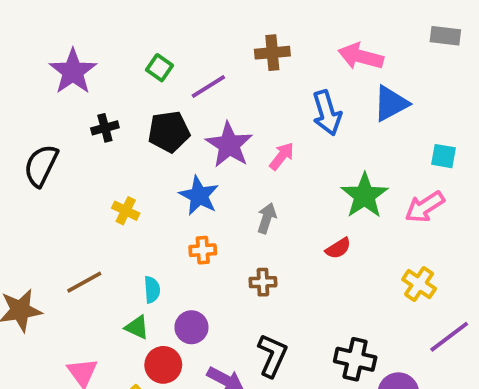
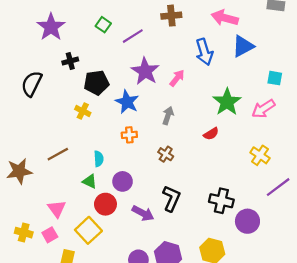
black pentagon: (169, 132) -> (96, 83), moved
brown cross: (263, 282) -> (166, 154), turned 35

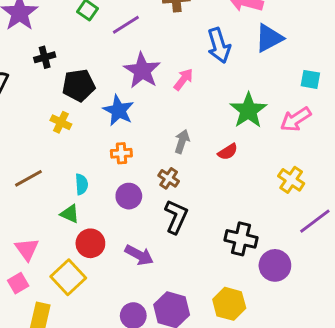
gray arrow: (168, 116) -> (182, 141), moved
purple circle: (123, 181) -> (129, 196), moved
black L-shape: (171, 198) -> (176, 217), moved

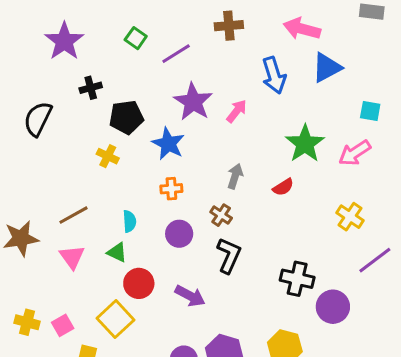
pink triangle: (27, 249) -> (72, 257), moved

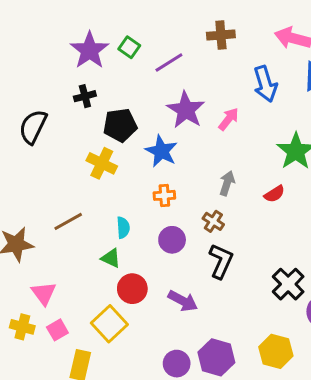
purple star: (64, 41) -> (90, 50), moved
yellow cross: (108, 156) -> (102, 163), size x1.4
pink triangle: (72, 257) -> (44, 293), moved
black cross: (297, 279) -> (288, 284), turned 32

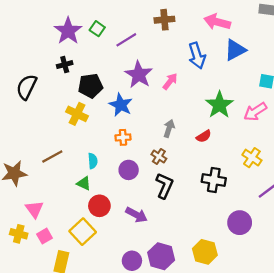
black cross: (288, 284) -> (214, 180), moved, turned -35

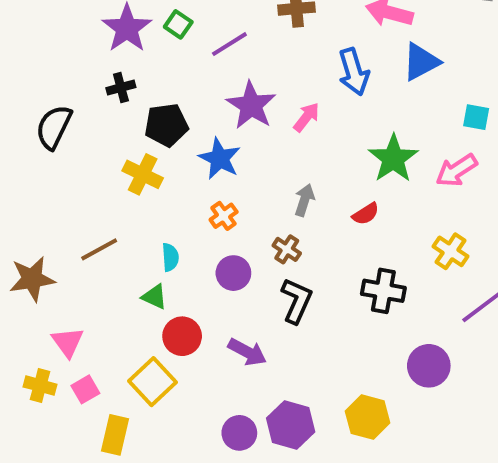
orange cross: (123, 137) -> (224, 216), turned -32

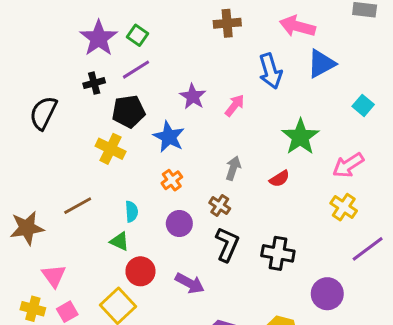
purple line: (229, 44) -> (136, 70), moved
purple star: (251, 105) -> (193, 96), size x0.7
cyan square: (476, 117) -> (363, 105), turned 30
pink arrow: (456, 170) -> (348, 165), moved
black cross: (383, 291) -> (278, 253), moved

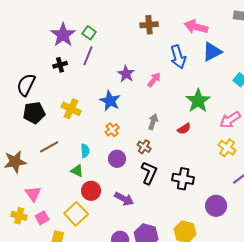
purple line: (136, 70) -> (88, 56), turned -36
black pentagon: (129, 111) -> (34, 113), moved

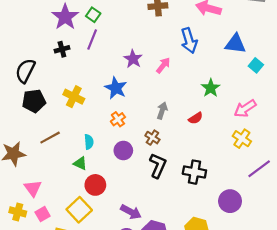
blue triangle: (212, 52) -> (235, 44), moved, turned 35
green star: (198, 101) -> (211, 88), size x0.7
purple arrow: (124, 199) -> (131, 212), moved

